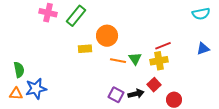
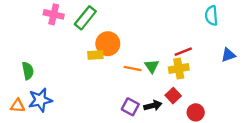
cyan semicircle: (201, 14) -> (211, 16), moved, turned 96
orange circle: (107, 36) -> (108, 44), moved
green semicircle: (19, 70) -> (28, 71), moved

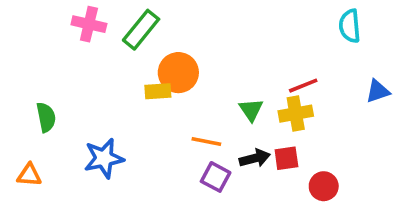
orange line: (133, 68) -> (206, 141), moved
red square: (173, 96) -> (286, 158), turned 35
blue star: (40, 100) -> (104, 158), moved
black arrow: (153, 106) -> (255, 158), moved

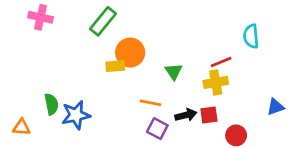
pink cross: (89, 24) -> (41, 17), moved
cyan semicircle: (350, 26) -> (251, 36), moved
blue triangle: (378, 91) -> (275, 107), moved
green triangle: (251, 110) -> (174, 72), moved
green semicircle: (46, 117) -> (51, 104), moved

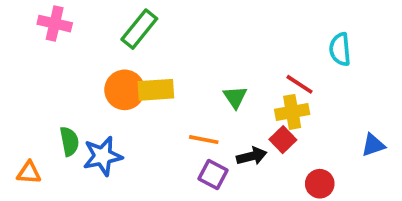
orange circle: (130, 53) -> (125, 90), moved
red line: (221, 62) -> (299, 84), turned 55
yellow rectangle: (115, 66) -> (156, 90), size x1.4
red square: (209, 115) -> (283, 140), moved, turned -36

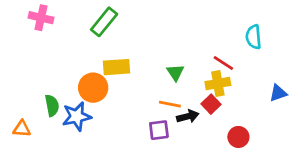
orange circle: (125, 90) -> (93, 88), moved
orange line: (204, 140) -> (170, 104), moved
blue triangle: (373, 145) -> (278, 93), moved
purple square: (213, 175) -> (159, 130), turned -35

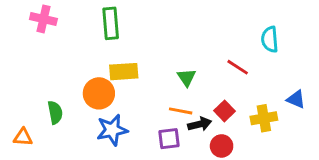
green rectangle: (104, 22) -> (111, 23), turned -44
yellow cross: (218, 83) -> (264, 118), moved
blue triangle: (278, 93) -> (296, 99), turned 42
blue star: (77, 116) -> (112, 130), moved
red circle: (238, 137) -> (222, 146), moved

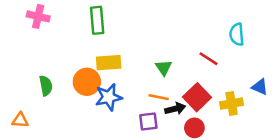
red square: (224, 111) -> (197, 97), size x1.5
green semicircle: (55, 112) -> (46, 86), moved
blue star: (112, 130) -> (109, 97), moved

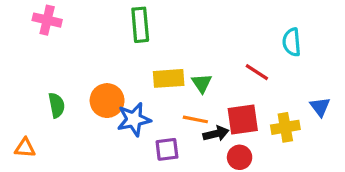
green rectangle: (97, 20) -> (140, 25), moved
yellow rectangle: (109, 63) -> (169, 78), moved
blue triangle: (260, 87) -> (320, 107), turned 30
red square: (197, 97) -> (243, 119), turned 36
purple square: (148, 121) -> (167, 149), moved

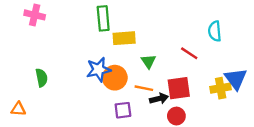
yellow rectangle: (169, 78) -> (124, 38), moved
orange circle: (107, 101) -> (115, 78), moved
blue triangle: (320, 107) -> (236, 79), size x1.5
blue star: (134, 119) -> (99, 70), moved
yellow cross: (285, 127) -> (221, 88), moved

